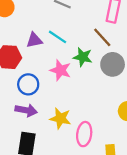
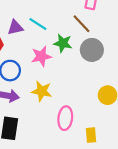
pink star: (60, 70) -> (41, 56), turned -30
yellow star: (60, 118) -> (42, 91), moved

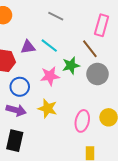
green star: (63, 43) -> (71, 65), turned -30
pink ellipse: (65, 118) -> (82, 121), moved

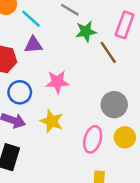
cyan line: (49, 46) -> (31, 19), moved
green star: (71, 65) -> (86, 31), moved
gray circle: (98, 74) -> (114, 105), moved

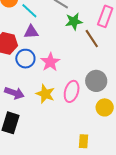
pink star: (57, 82) -> (50, 62), turned -30
blue circle: (20, 92) -> (25, 59), moved
pink ellipse: (93, 139) -> (72, 91), moved

